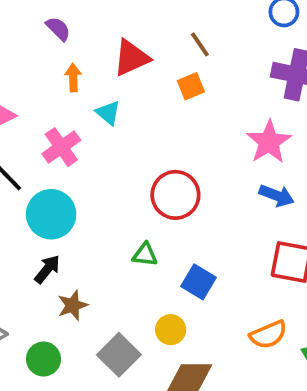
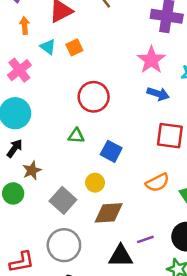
orange square: (191, 86) -> (74, 47), moved
green circle: (43, 359) -> (13, 193), moved

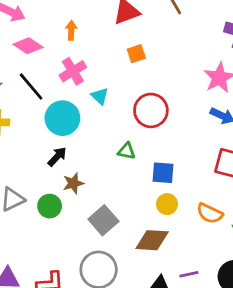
orange arrow: (25, 26) -> (71, 30), moved
cyan triangle: (48, 47) -> (100, 96), moved
blue square: (111, 151) -> (163, 173), turned -30
yellow circle: (95, 183) -> (167, 204), moved
orange semicircle: (157, 183) -> (210, 213), turned 45

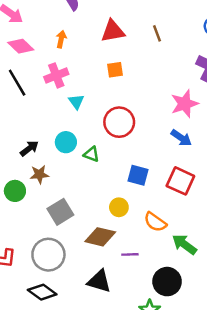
cyan circle: (62, 118) -> (66, 142), moved, size x0.7
blue square: (163, 173) -> (138, 175), moved
purple line: (189, 274) -> (130, 254), moved

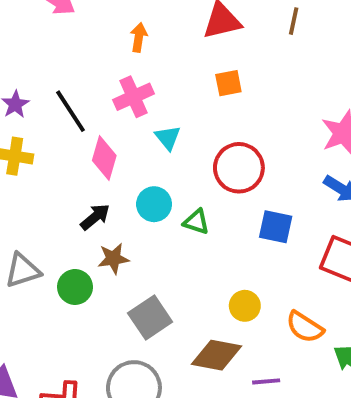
brown line: (157, 33) -> (294, 21), turned 35
pink diamond: (21, 46) -> (104, 158), moved, turned 65
blue square: (138, 175) -> (276, 227), moved

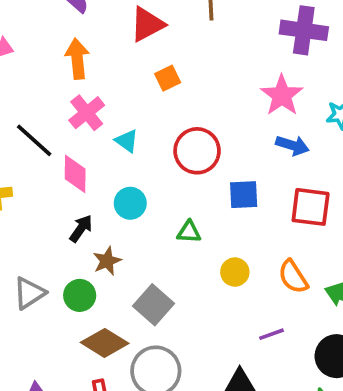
orange arrow: (139, 37) -> (77, 59), size x1.5
green triangle: (196, 222) -> (189, 232), moved
orange semicircle: (305, 327) -> (293, 277), turned 39
brown diamond: (217, 355) -> (105, 343), moved, turned 36

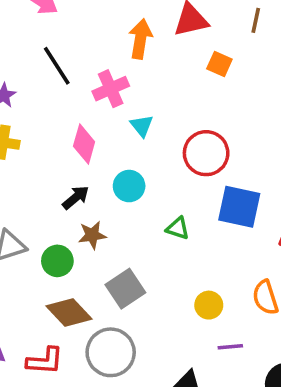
orange arrow: (77, 59) -> (140, 39), moved
orange square: (168, 78) -> (219, 64), moved, turned 35
black line: (34, 140) -> (57, 66), moved
blue square: (244, 195) -> (239, 207), size x1.4
yellow circle: (235, 272) -> (209, 305), moved

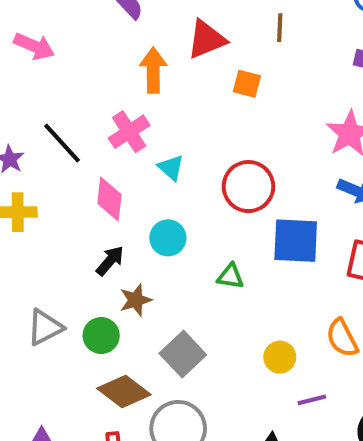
black line: (57, 66) -> (62, 143), moved

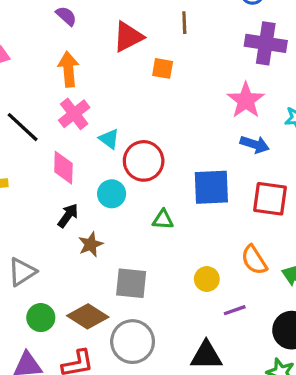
orange arrow: (153, 70) -> (68, 69), moved
red circle: (248, 187) -> (144, 161), moved
green circle: (101, 336) -> (41, 318), moved
gray square: (183, 354) -> (131, 283), turned -36

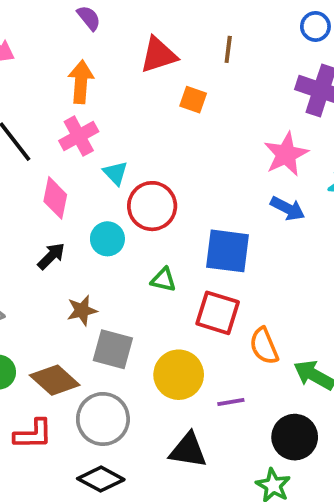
red square: (270, 199) -> (218, 313), moved
brown star: (91, 244) -> (82, 310), moved
yellow circle: (207, 279) -> (179, 375), moved, size x1.6

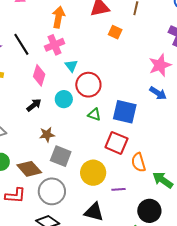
green triangle: (163, 280) -> (94, 114), moved

